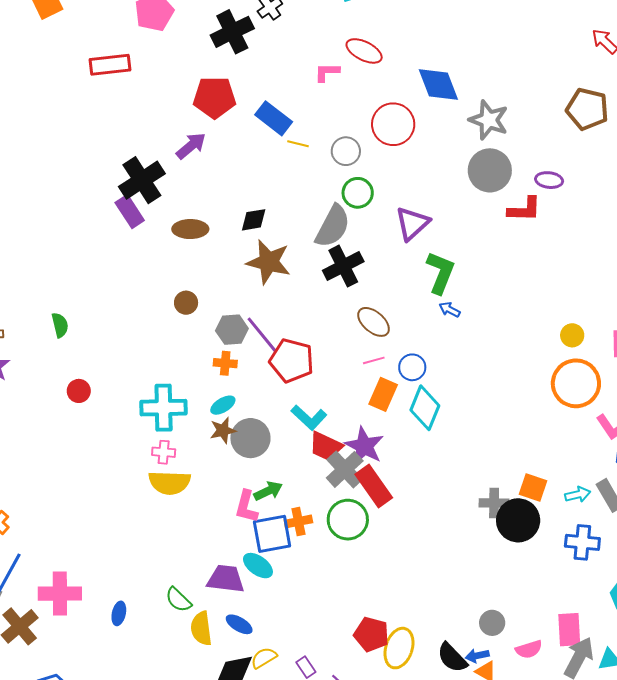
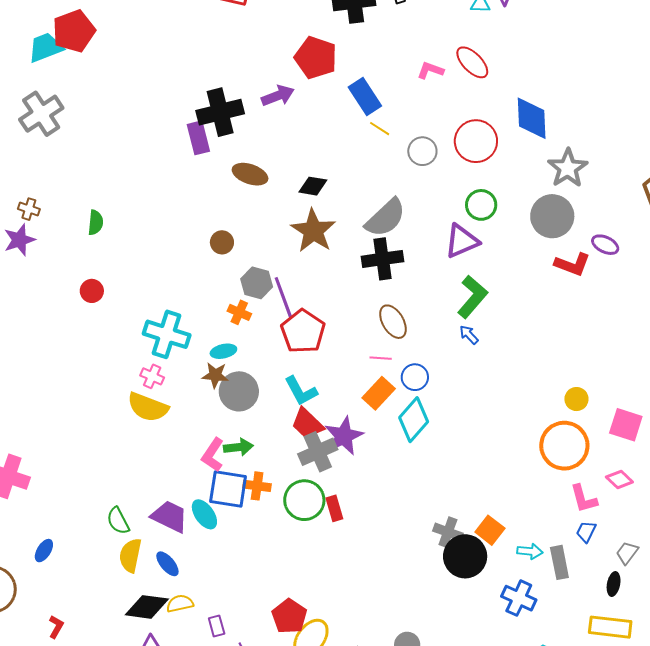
green circle: (358, 193) -> (481, 205), moved
red rectangle: (374, 486) -> (334, 508), moved, size x0.6
blue ellipse: (119, 613) -> (44, 551), moved

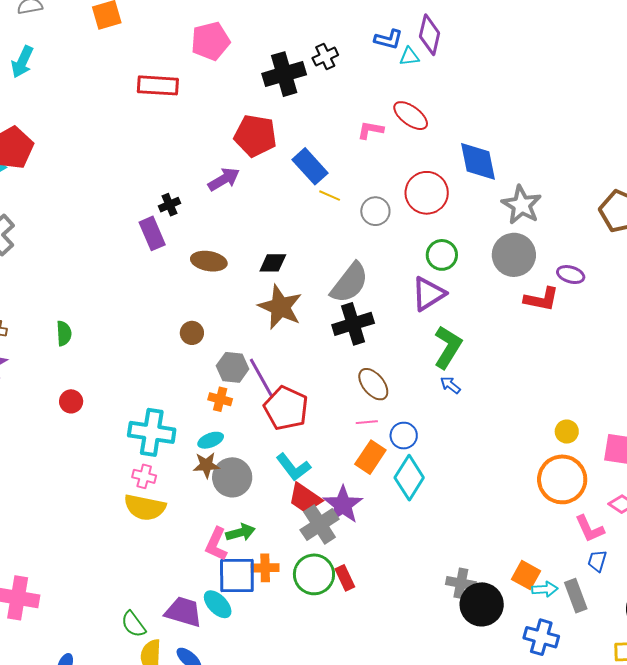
black cross: (220, 112) -> (169, 205), size x0.5
orange square: (490, 530) -> (526, 575), moved

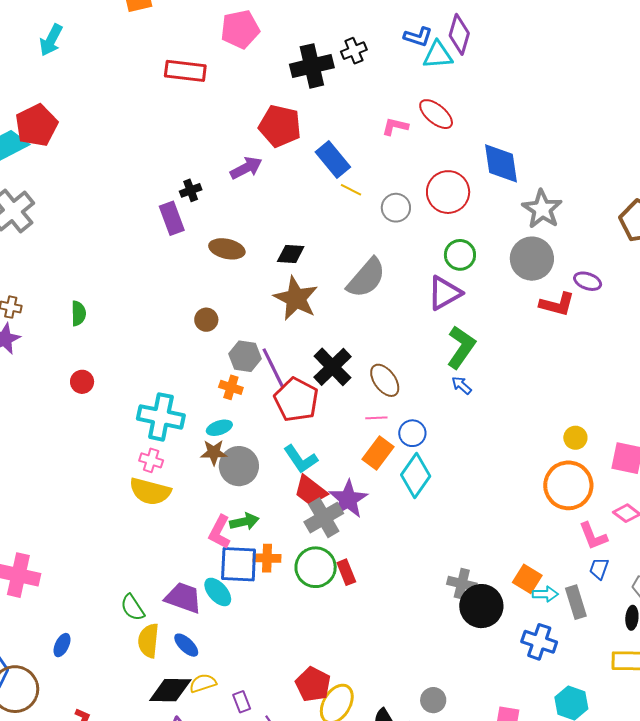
cyan triangle: (409, 57) -> (438, 55), size x1.5
black cross: (353, 324) -> (333, 367), moved, turned -30

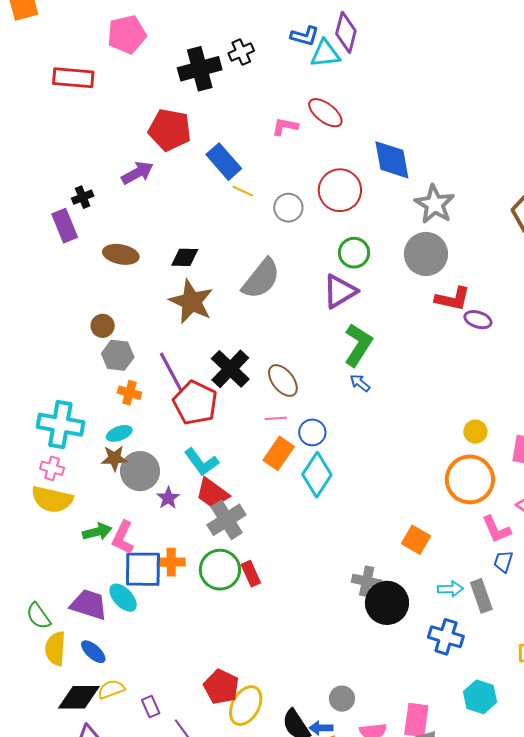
purple ellipse: (588, 281) -> (478, 320), moved
gray hexagon: (245, 356) -> (118, 355), moved
purple star: (348, 499) -> (168, 498), moved, size x0.6
green arrow: (244, 522) -> (97, 532), moved
orange square: (527, 579) -> (416, 540), moved

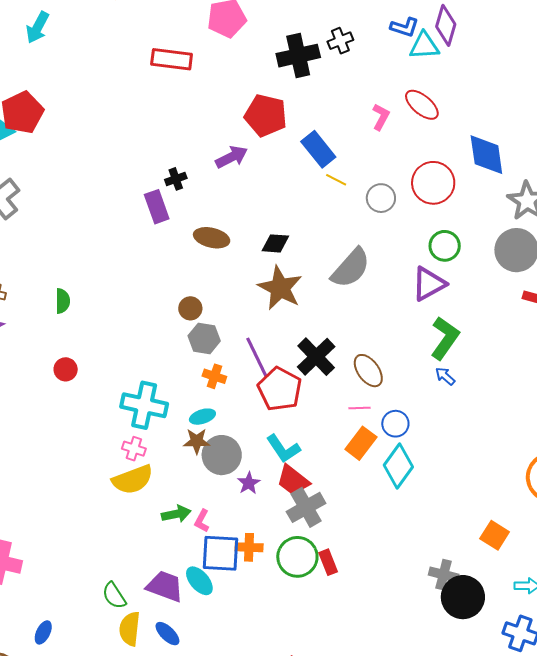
pink L-shape: (285, 126) -> (381, 117), turned 104
yellow semicircle: (52, 499) -> (133, 480), turned -36
pink L-shape: (123, 538) -> (202, 521), size x0.7

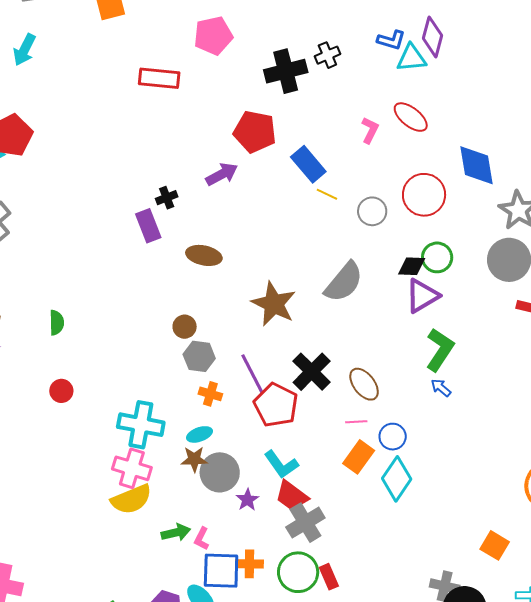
black diamond: (275, 243) -> (412, 266), moved
pink cross: (134, 449) -> (132, 468), size x1.6

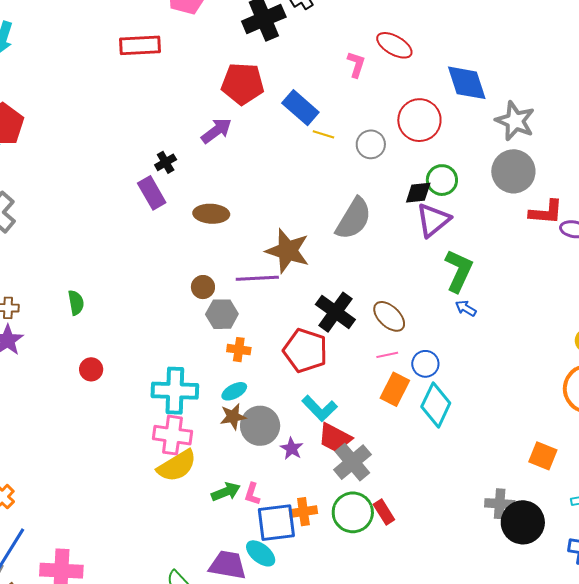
purple line: (252, 374) -> (257, 278), moved, turned -57

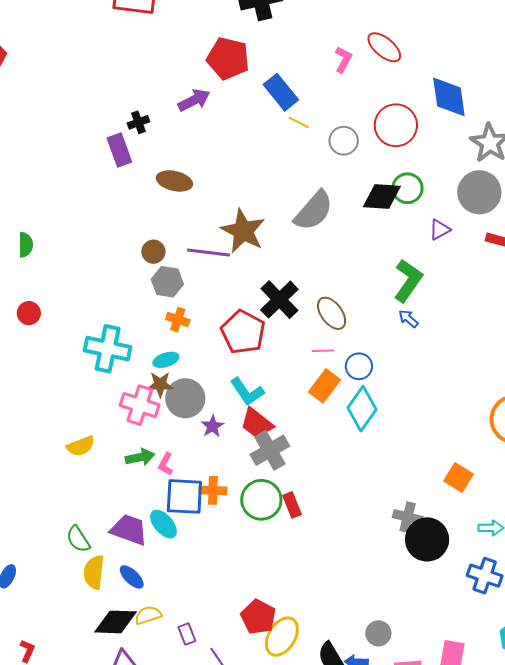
black diamond: (418, 193) -> (382, 196), size x1.4
purple triangle: (433, 220) -> (440, 230), moved, size x0.6
pink cross: (173, 435) -> (140, 405), moved
yellow semicircle: (177, 466) -> (81, 446), moved, size x0.7

